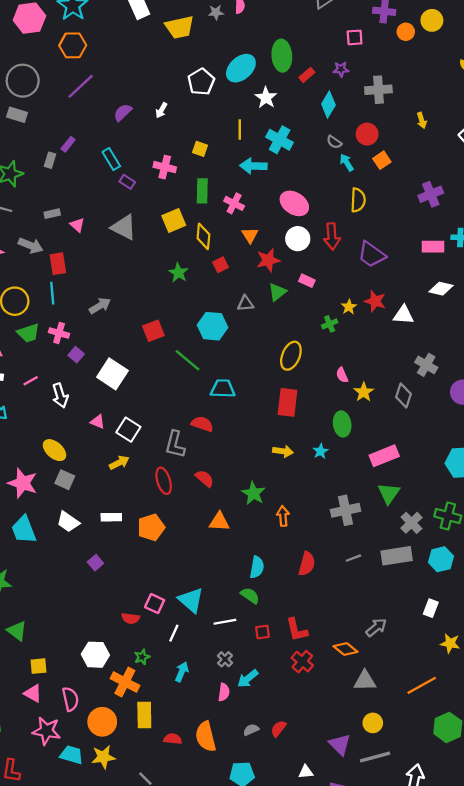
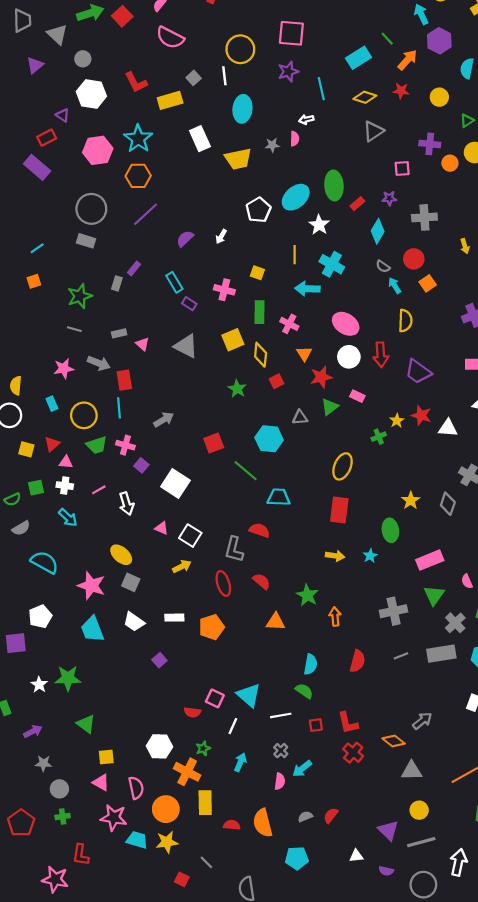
pink semicircle: (342, 375) -> (467, 581), moved

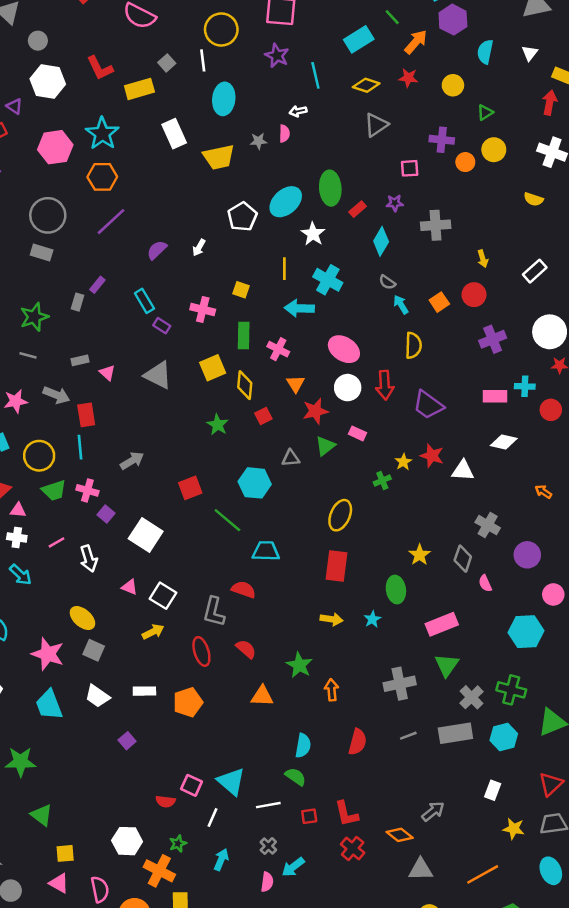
purple star: (288, 72) -> (277, 56), turned -30
red circle: (414, 259) -> (474, 295), moved
pink semicircle: (467, 581) -> (485, 583), moved

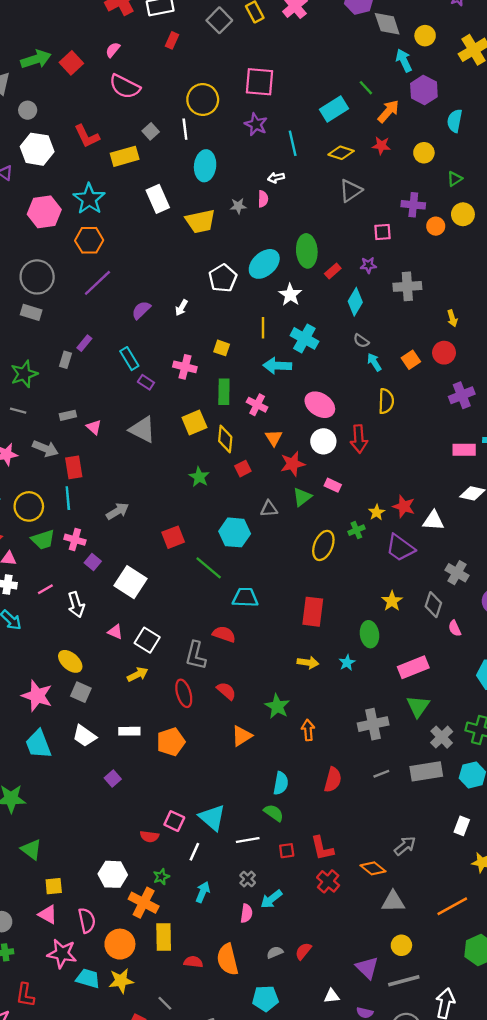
purple trapezoid: (428, 405) -> (400, 548), moved
yellow ellipse: (340, 515) -> (323, 545), moved
orange triangle: (262, 696) -> (242, 736), turned -35

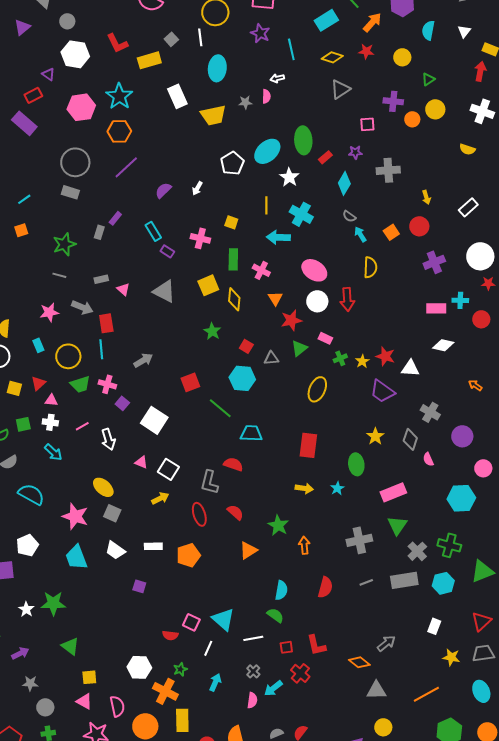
red square: (243, 469) -> (246, 346), moved, turned -32
green cross: (356, 530) -> (340, 358), moved
purple square: (113, 778) -> (139, 586), turned -32
red cross: (328, 881) -> (300, 673), moved

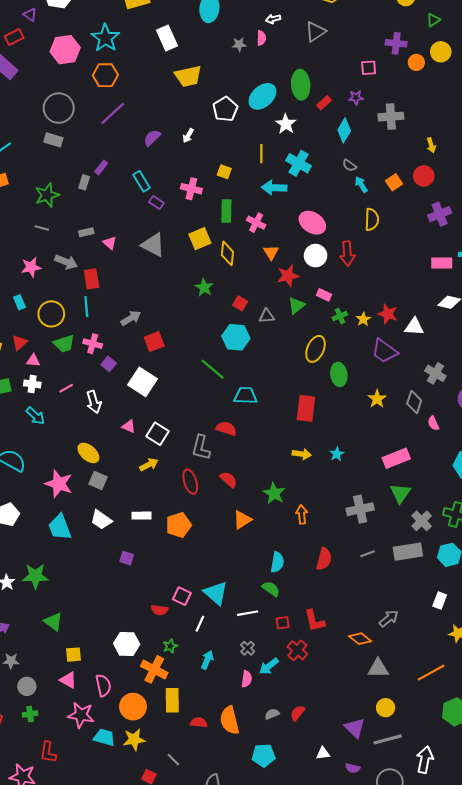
gray triangle: (340, 89) -> (316, 32), moved
yellow trapezoid: (213, 115) -> (188, 76), moved
red square: (190, 382) -> (154, 342), moved
green ellipse: (356, 464) -> (339, 374), moved

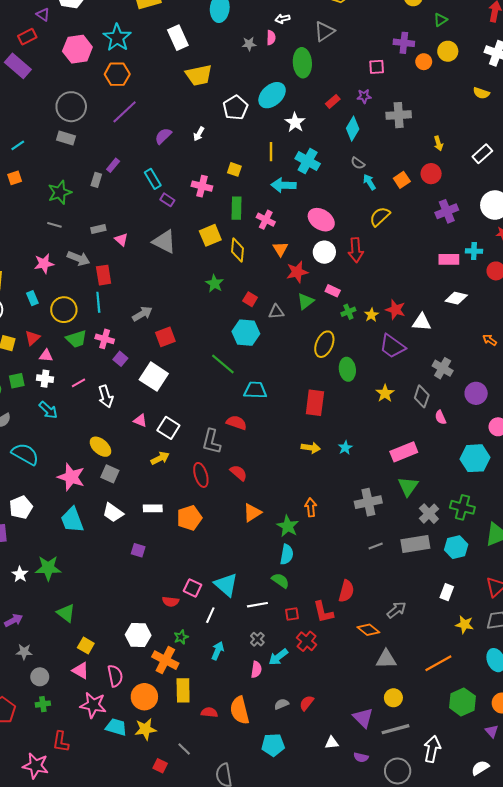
green ellipse: (301, 85) -> (302, 63), moved
yellow semicircle: (372, 219) -> (380, 217), turned -135
green star: (274, 493) -> (288, 526), moved
red semicircle: (324, 559) -> (346, 591), moved
yellow square: (74, 655) -> (86, 645), turned 35

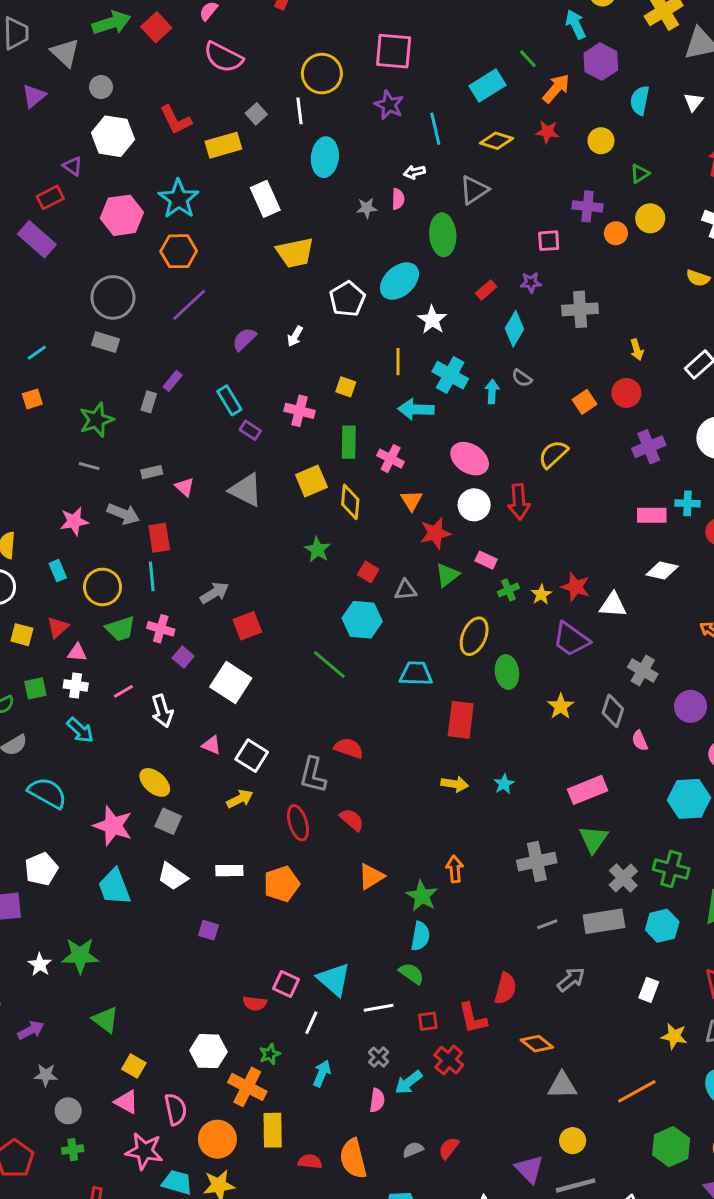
cyan arrow: (369, 182) -> (492, 391), moved, turned 35
cyan trapezoid: (255, 390) -> (416, 674), moved
gray arrow: (397, 610) -> (571, 979), moved

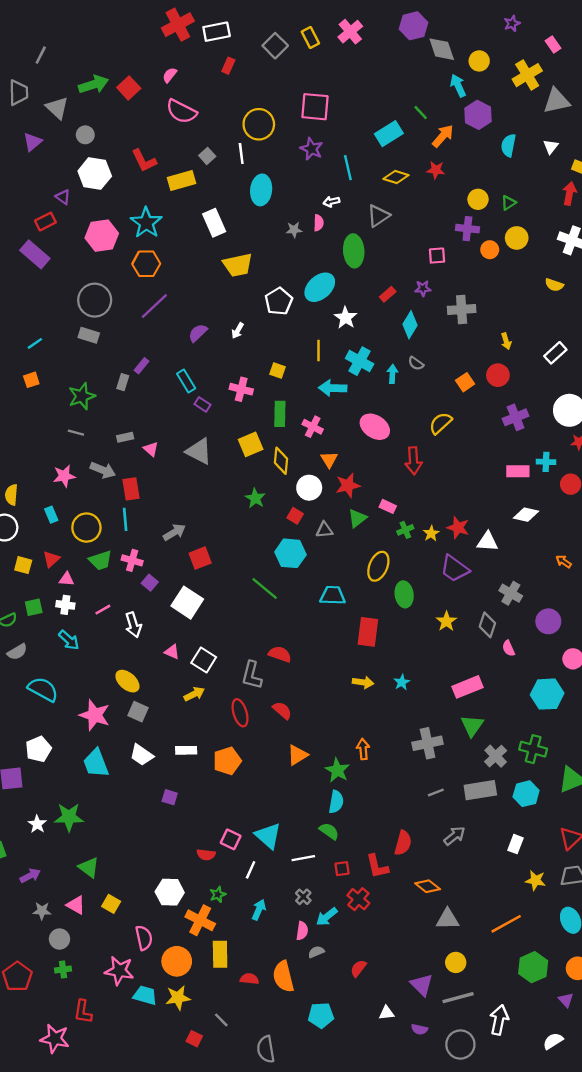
yellow circle: (601, 141) -> (478, 199), moved
white circle: (474, 505) -> (309, 488), moved
pink triangle: (126, 1102) -> (76, 905), moved
gray semicircle: (413, 1150) -> (316, 952), moved

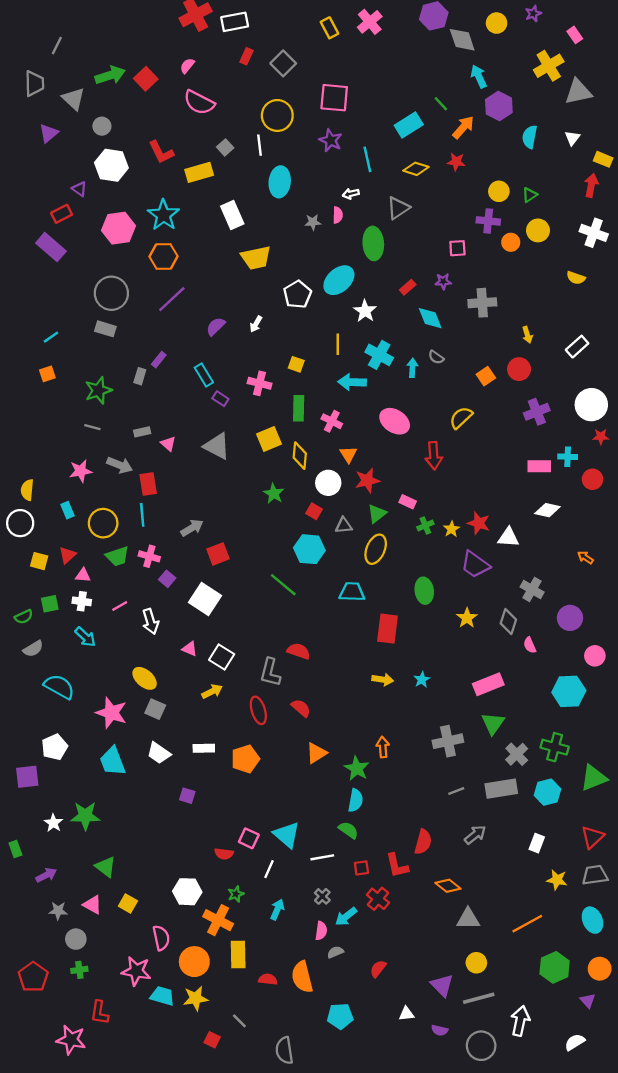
gray square: (275, 46) -> (283, 63), moved
yellow circle: (479, 61) -> (497, 23), moved
cyan diamond: (410, 325) -> (430, 318), turned -52
yellow ellipse: (378, 566) -> (376, 549), moved

